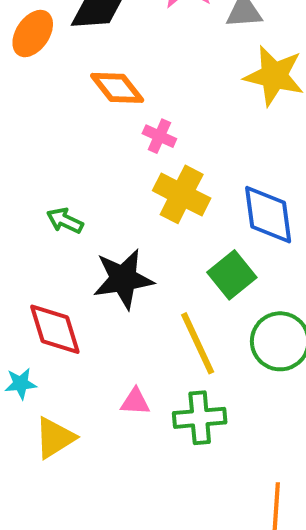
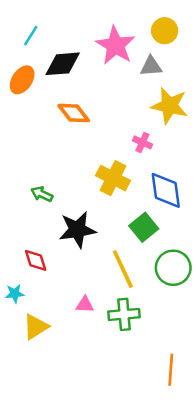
pink cross: (159, 136) -> (142, 142), moved
red diamond: (55, 329) -> (36, 260), size x0.7

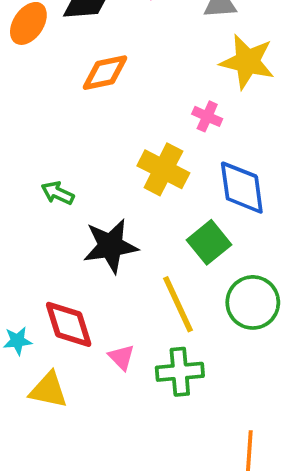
orange diamond: (74, 113) -> (105, 73), turned -64
red diamond: (36, 260) -> (69, 324), moved, size x1.4
pink triangle: (85, 305) -> (121, 357), turned 42
yellow triangle: (36, 327) -> (49, 390), turned 44

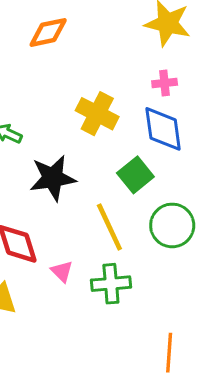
pink cross: (207, 116) -> (165, 83), moved, turned -30

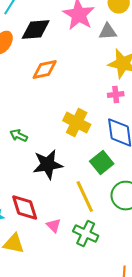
pink cross: (165, 83) -> (116, 94), moved
green cross: (111, 284) -> (86, 234), turned 30

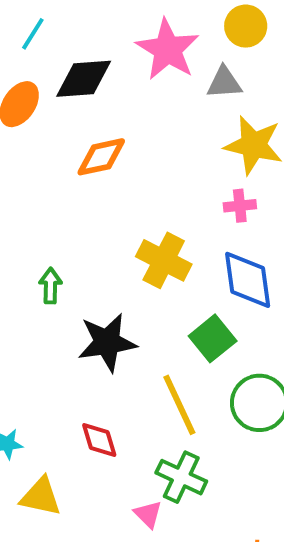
green arrow: (19, 136) -> (50, 286), turned 66
red diamond: (25, 208) -> (99, 440), moved, size x0.7
pink triangle: (54, 226) -> (148, 514), moved

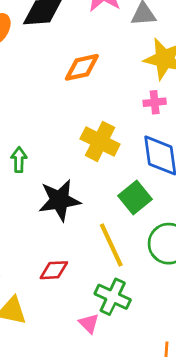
orange diamond: (101, 157) -> (82, 67), moved
red diamond: (99, 440) -> (54, 270), turned -76

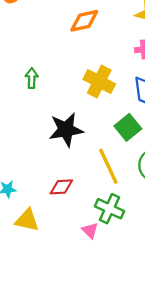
green arrow: (19, 160) -> (32, 78), moved

